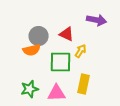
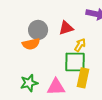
red triangle: (67, 34) -> (66, 28), turned -42
green square: (61, 62) -> (75, 62), moved

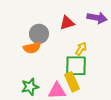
red triangle: (66, 28) -> (67, 23), moved
yellow rectangle: (83, 78) -> (72, 82), moved, turned -36

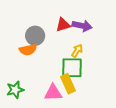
purple arrow: (97, 18) -> (82, 26), moved
green star: (30, 87) -> (15, 90), moved

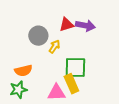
orange semicircle: (28, 50) -> (23, 71), moved
yellow arrow: (77, 51) -> (54, 47), moved

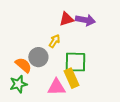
gray circle: (38, 36) -> (38, 57), moved
orange semicircle: (23, 71) -> (23, 65), turned -126

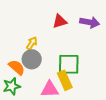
purple arrow: (85, 20) -> (90, 22), moved
yellow arrow: (54, 41) -> (32, 43), moved

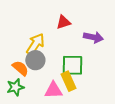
purple arrow: (90, 22) -> (93, 37), moved
yellow arrow: (32, 43) -> (35, 44), size x1.6

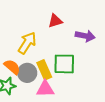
gray circle: (35, 60) -> (27, 73), moved
yellow rectangle: (68, 81) -> (44, 70), moved

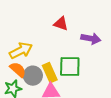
red triangle: (55, 21) -> (61, 24), turned 35
yellow arrow: (27, 43) -> (21, 51), moved, turned 30

